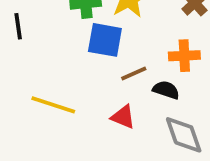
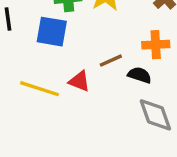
blue square: (105, 40) -> (52, 32), moved
red triangle: (123, 117) -> (79, 81), moved

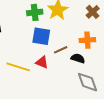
blue square: (52, 32) -> (41, 36), moved

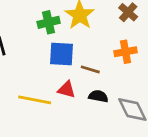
brown line: (61, 50) -> (90, 69), turned 48
black semicircle: (78, 58) -> (98, 96), moved

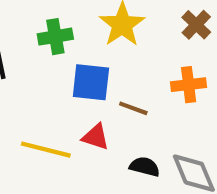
green cross: (49, 22) -> (55, 37), moved
black semicircle: (98, 96) -> (145, 167), moved

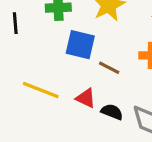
red triangle: (96, 137) -> (86, 98), moved

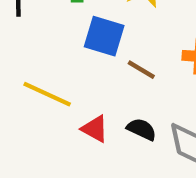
red triangle: (86, 98) -> (95, 129), moved

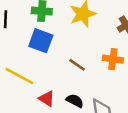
blue square: (104, 36) -> (41, 41), moved

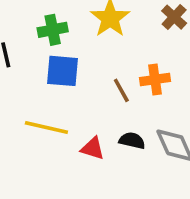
orange cross: (113, 59) -> (155, 79), moved
brown line: (77, 65) -> (121, 90), turned 42

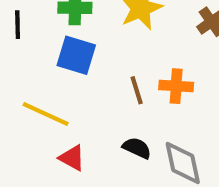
red triangle: (93, 148) -> (72, 158), moved

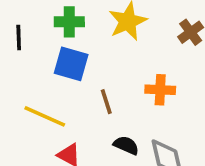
brown line: (137, 90) -> (106, 102), moved

